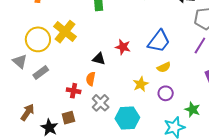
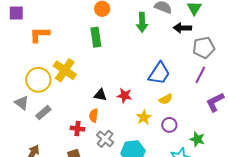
red star: (123, 47) -> (124, 96), moved

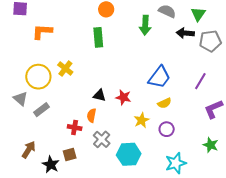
gray pentagon: (204, 48) -> (210, 41), moved
yellow cross: (65, 70) -> (65, 69), size x0.7
green star: (197, 139) -> (211, 145), moved

